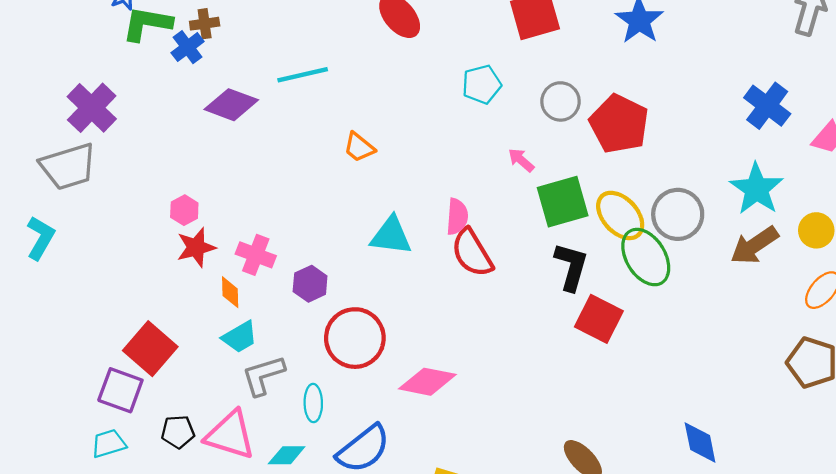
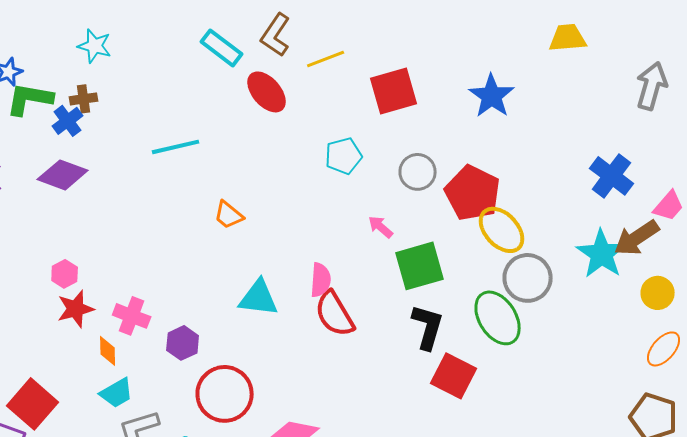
purple diamond: (231, 105) -> (63, 175), moved
yellow ellipse: (620, 215) -> (502, 230), moved
brown arrow: (754, 245) -> (637, 238), moved

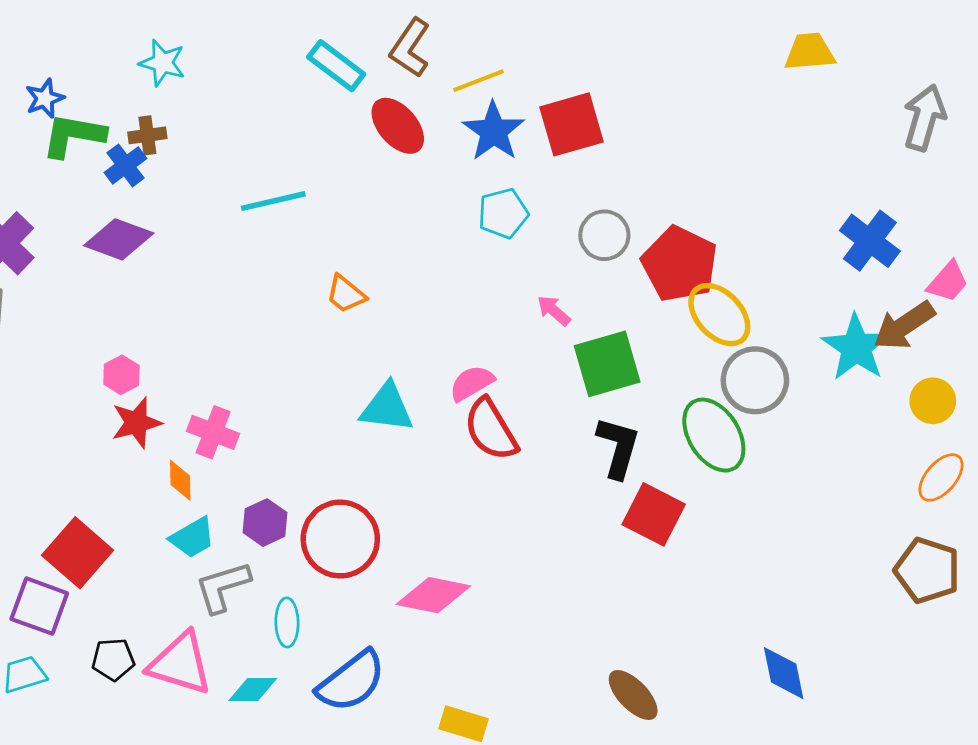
blue star: (492, 96) -> (494, 131), moved
pink semicircle: (321, 280) -> (472, 383), turned -124
purple hexagon: (183, 343) -> (265, 523), moved

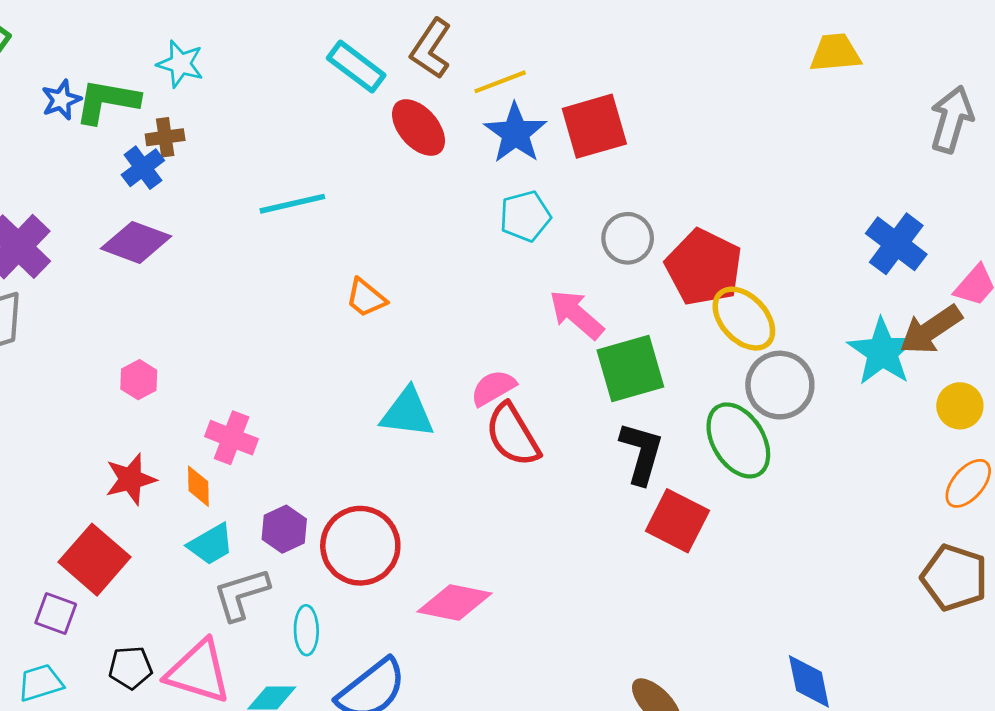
green L-shape: (73, 135) -> (107, 101), moved
pink arrow: (554, 311) -> (576, 314), size x1.6
red star: (136, 423) -> (130, 479), moved
purple square: (39, 606) -> (56, 614), size x0.7

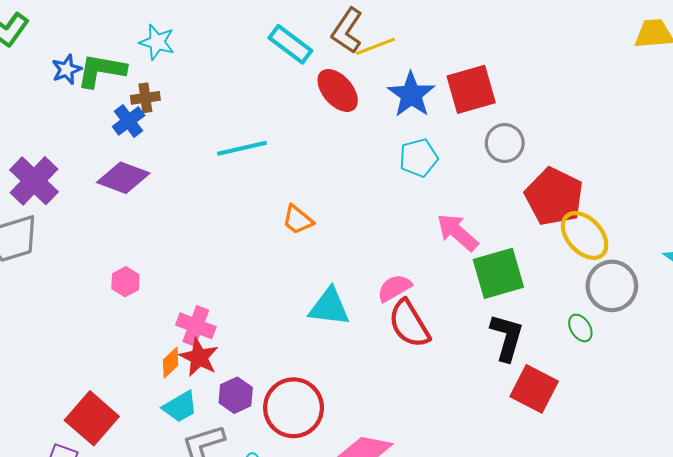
yellow line: (500, 82) -> (375, 46), moved
gray circle: (628, 238) -> (505, 143), moved
green ellipse: (738, 440) -> (580, 328), size x0.5
red star: (130, 479) -> (199, 357), moved, turned -30
orange diamond: (198, 486) -> (171, 363), turned 48

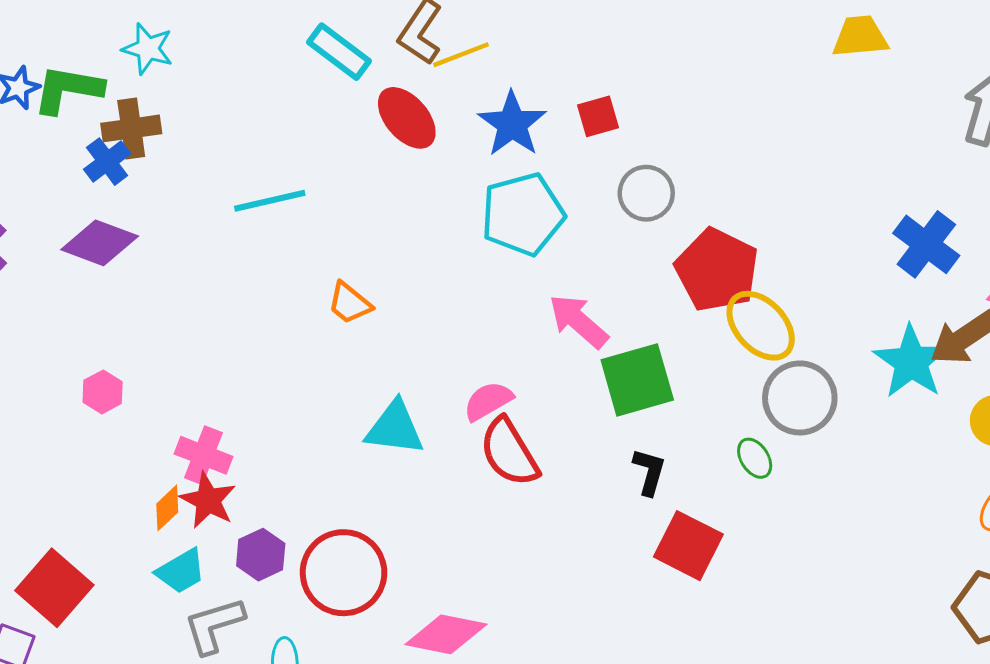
red square: (471, 89) -> (598, 116), size x0.6
brown cross: (145, 98) -> (131, 128), size x1.4
cyan pentagon: (419, 158) -> (523, 214), size x1.5
black L-shape: (507, 337) -> (649, 472), size x0.7

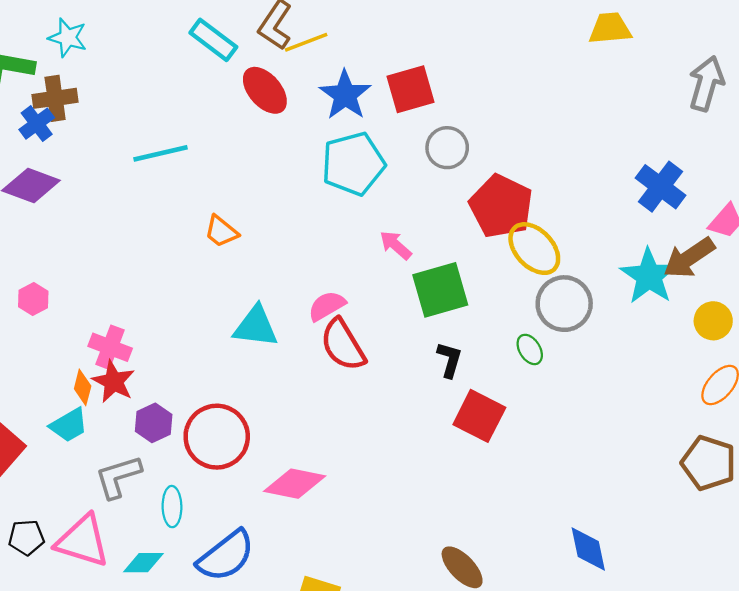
red square: (598, 116) -> (410, 89), size x1.5
pink arrow: (578, 321) -> (396, 245), size x0.7
orange diamond: (167, 508) -> (83, 387), turned -32
cyan trapezoid: (181, 571) -> (69, 425), moved

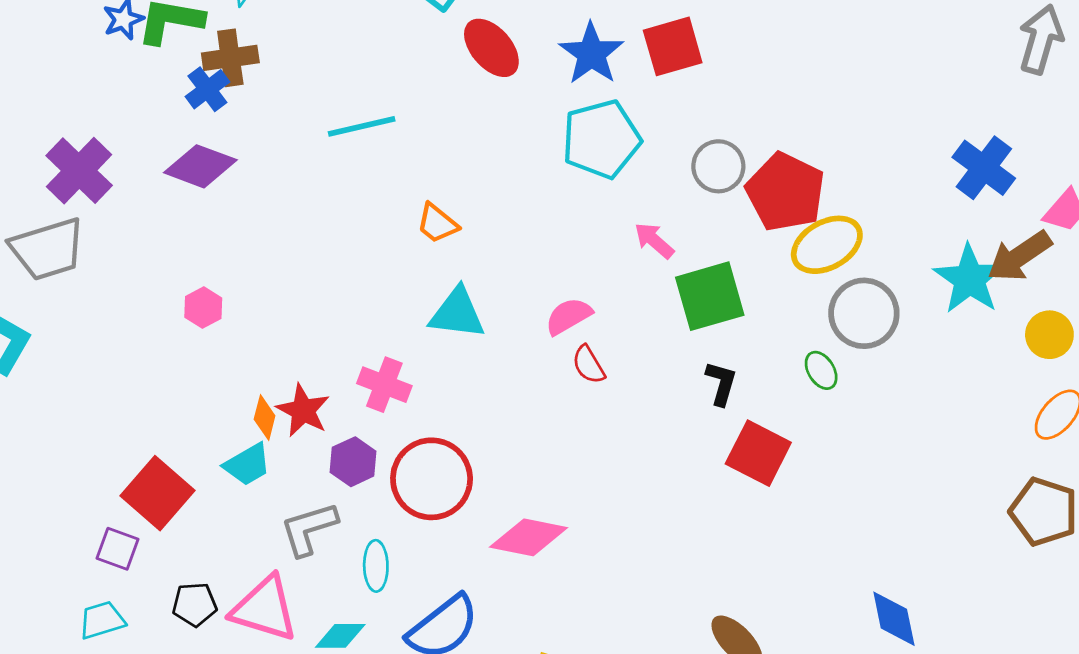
gray circle: (447, 148) -> (718, 166), moved
yellow ellipse: (534, 249) -> (827, 245), turned -76
cyan triangle: (256, 327) -> (457, 313), moved
red semicircle: (343, 345) -> (588, 365), size x0.6
pink cross: (110, 347) -> (384, 385), moved

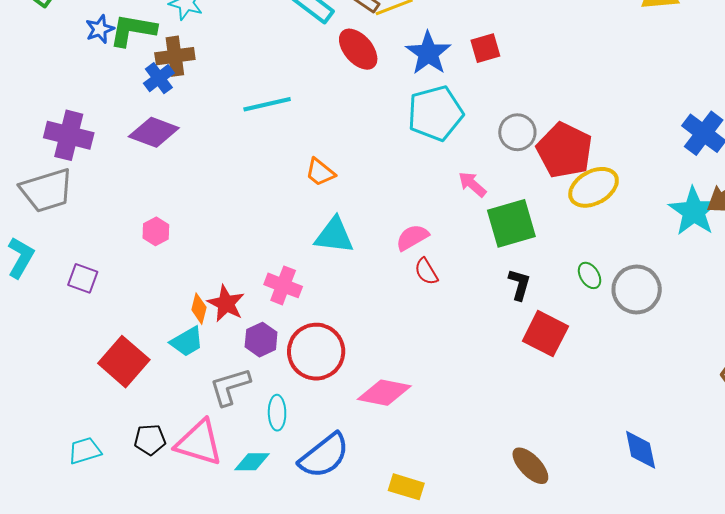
red square: (673, 46) -> (485, 48), size x0.7
purple cross: (79, 171) -> (69, 135), turned -30
gray circle: (864, 313) -> (637, 289), moved
purple square: (118, 549) -> (83, 278), moved

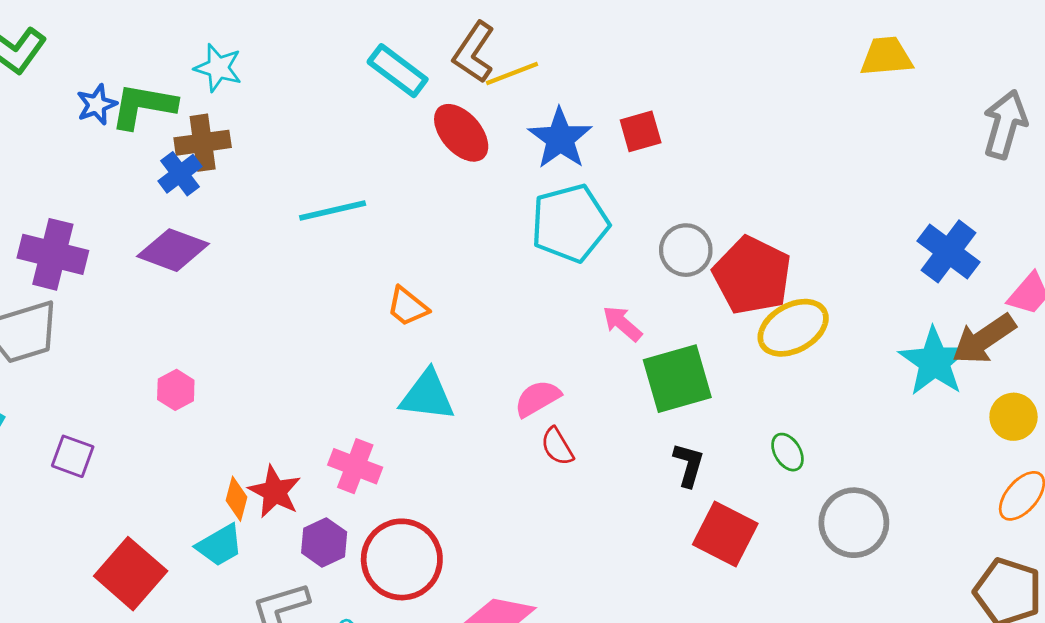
gray circle: (637, 289) -> (854, 523), moved

